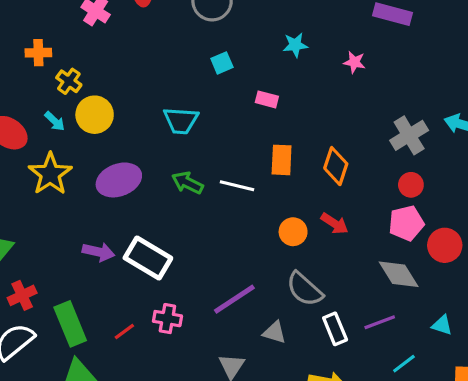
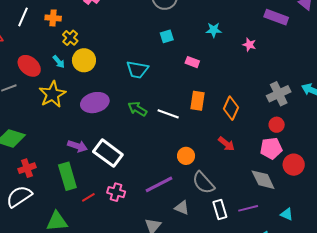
orange circle: (293, 232) -> (186, 156), moved
green rectangle: (70, 324) -> (67, 176), moved

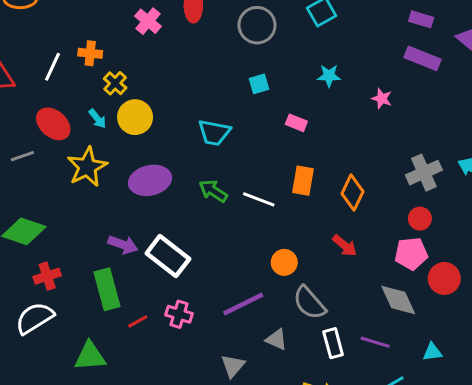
white line: (23, 17) -> (53, 67), moved
purple line: (248, 208) -> (375, 342), turned 30
cyan triangle: (287, 214) -> (432, 352), turned -32

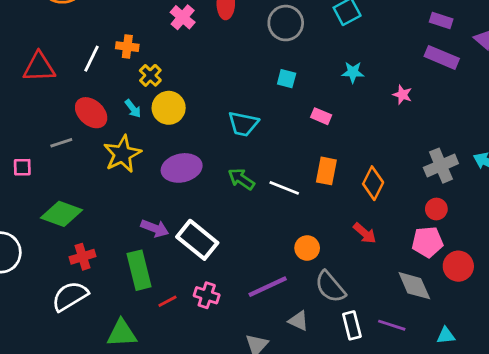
cyan square: (259, 84) -> (287, 79), turned 30

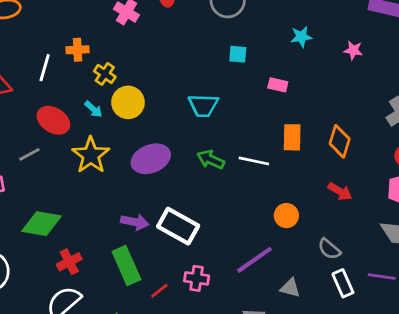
gray semicircle: (330, 287) -> (329, 249), moved, size x0.7

